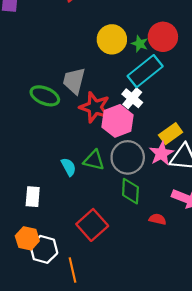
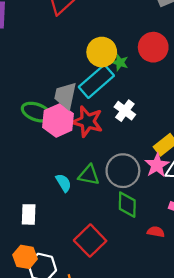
green star: (140, 44) -> (120, 62), moved
cyan rectangle: (145, 71) -> (96, 81), moved
pink hexagon: (118, 121) -> (58, 120), moved

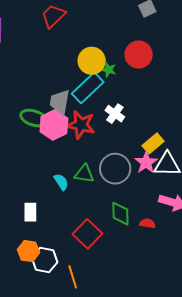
green diamond: (127, 205) -> (120, 214), moved

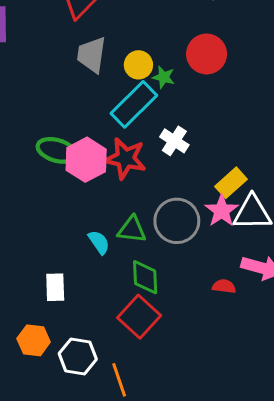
yellow circle: (92, 61) -> (138, 65), size x0.7
gray trapezoid: (60, 102) -> (92, 55), moved
green diamond: (120, 214) -> (145, 277), moved
red semicircle: (147, 223) -> (224, 286), moved
orange hexagon: (29, 251) -> (34, 340), moved

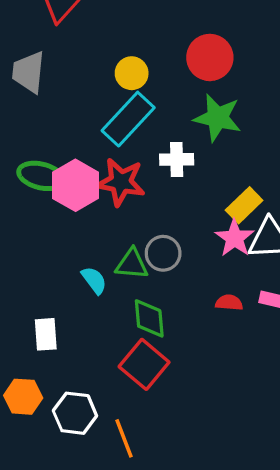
gray trapezoid: (92, 55) -> (29, 72), moved
green star: (164, 77) -> (218, 118), moved, size x1.8
white cross: (174, 141) -> (177, 159), turned -32
gray circle: (177, 221) -> (163, 253), moved, size x0.7
red semicircle: (224, 286) -> (229, 303), moved

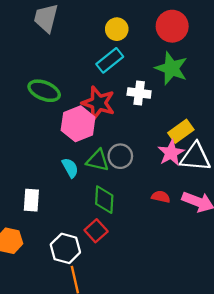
cyan rectangle: (128, 119) -> (110, 60), size x0.7
pink hexagon: (75, 185) -> (78, 124), moved
red square: (144, 364) -> (96, 231), size x0.7
white hexagon: (75, 413) -> (65, 248), moved

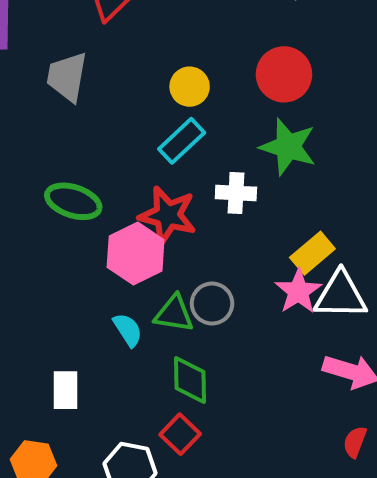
red semicircle: (161, 197) -> (355, 442), moved, turned -78

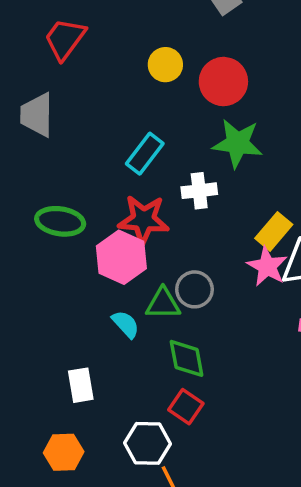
yellow circle: (190, 87) -> (165, 65), moved

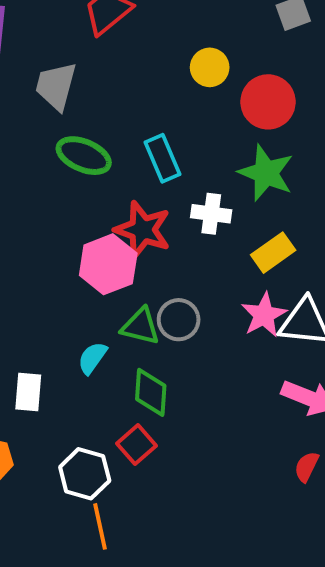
cyan rectangle: (145, 154) -> (163, 158), turned -75
green ellipse: (60, 221) -> (84, 156), moved
yellow rectangle: (274, 231) -> (273, 253), moved
cyan semicircle: (126, 324) -> (92, 358), moved, turned -116

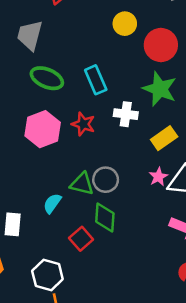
red star: (143, 230) -> (83, 124), size x0.7
pink hexagon: (108, 264) -> (43, 129), moved
pink star: (264, 315) -> (158, 177), size x0.7
green diamond: (151, 392) -> (105, 217), moved
red square: (136, 445) -> (81, 239), moved

